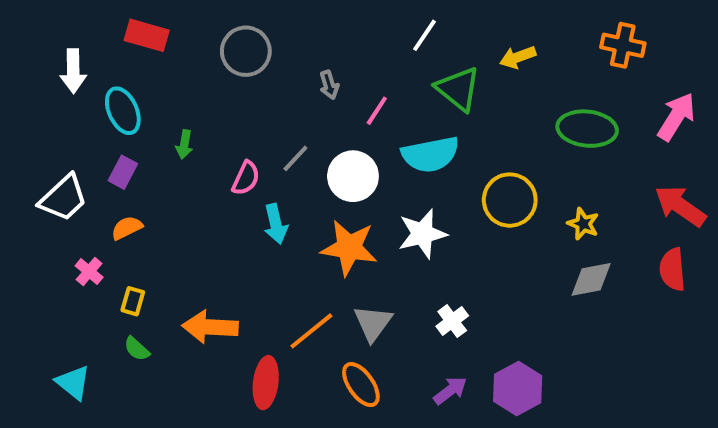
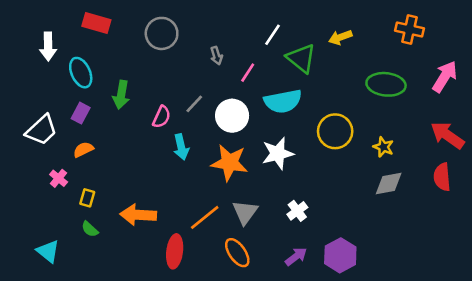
white line: (424, 35) -> (272, 35), moved
green arrow: (184, 144) -> (121, 95), size x1.5

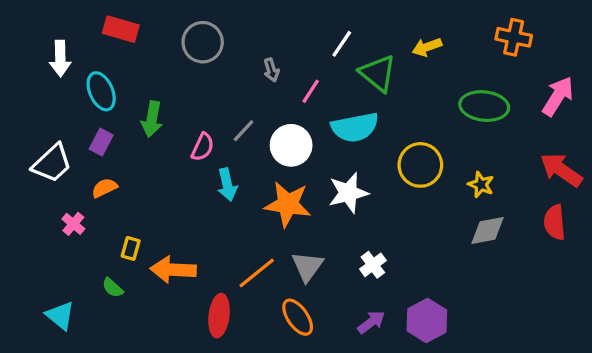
yellow rectangle: (87, 198) -> (131, 248), moved

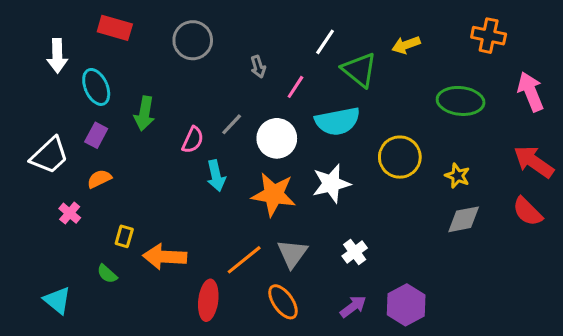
pink arrow: (558, 96) -> (531, 92), turned -54
red semicircle: (555, 222) -> (527, 212), turned -40

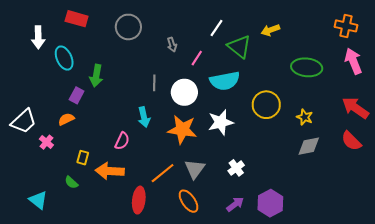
orange cross: (489, 36) -> (346, 26), moved
gray line: (232, 124) -> (154, 83), turned -42
purple rectangle: (96, 135) -> (77, 95), moved
pink semicircle: (193, 140) -> (122, 141), moved
white trapezoid: (49, 155) -> (24, 121), moved

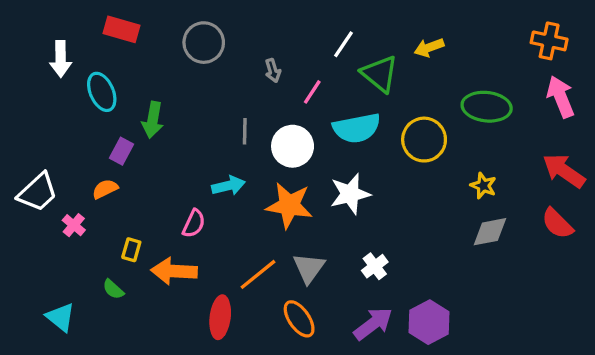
yellow circle: (266, 105) -> (424, 140), moved
cyan arrow: (144, 117) -> (228, 186), turned -90
purple arrow: (235, 204) -> (373, 324), size x1.4

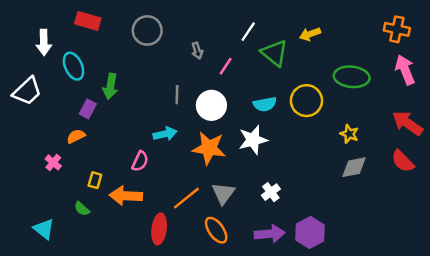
cyan semicircle: (357, 128) -> (265, 104), moved, size x0.7
white trapezoid: (38, 192) -> (27, 91), moved
purple arrow: (373, 324) -> (270, 234), turned 32

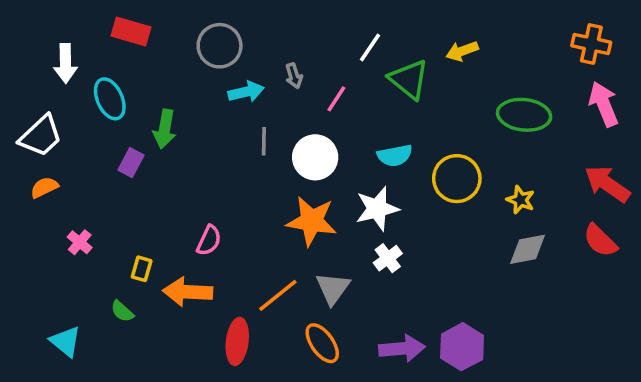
yellow circle: (306, 101) -> (457, 179), moved
cyan arrow: (165, 134) -> (246, 92), moved
orange semicircle: (76, 136) -> (44, 187), moved
white cross: (271, 192) -> (388, 258), moved

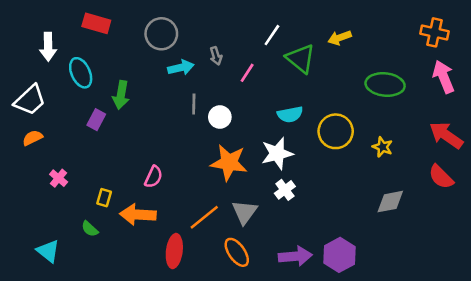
white circle: (315, 157) -> (220, 117), moved, size x0.7
gray diamond: (528, 249) -> (390, 202), moved

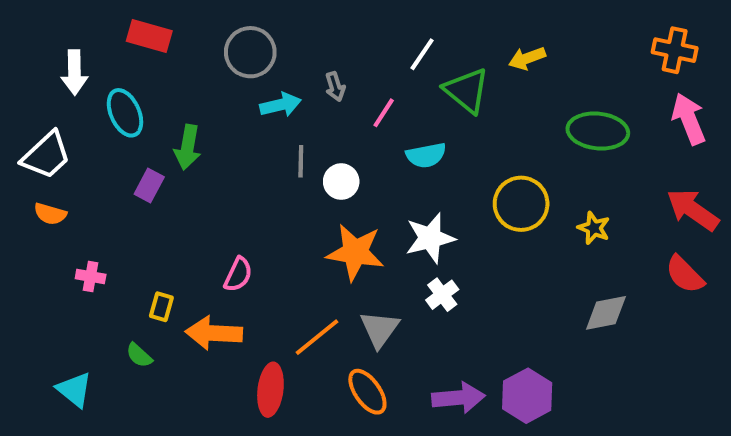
cyan semicircle: (290, 114) -> (426, 155), moved
orange semicircle: (33, 138) -> (50, 214), turned -138
pink cross: (59, 178) -> (91, 277), turned -30

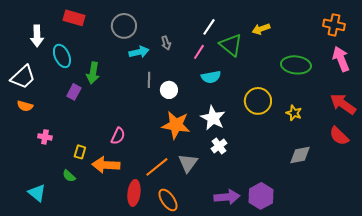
pink line: (384, 113) -> (199, 52), moved
white star: (430, 238) -> (213, 118), turned -30
orange ellipse: (367, 392) -> (168, 200), moved

